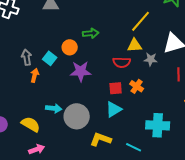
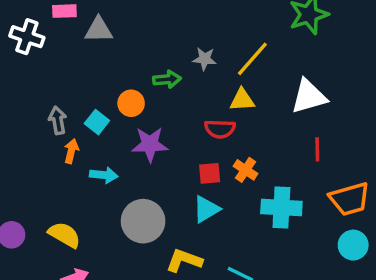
gray star: (151, 59) -> (205, 59), moved
cyan arrow: (54, 108) -> (104, 175), moved
cyan cross: (158, 125) -> (281, 207), moved

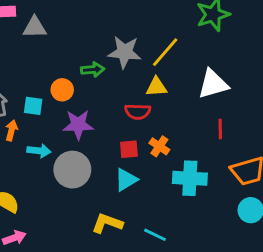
gray star: (205, 59) -> (125, 52), size x1.6
cyan square: (97, 122) -> (33, 106), turned -30
gray circle: (143, 221) -> (72, 170), moved

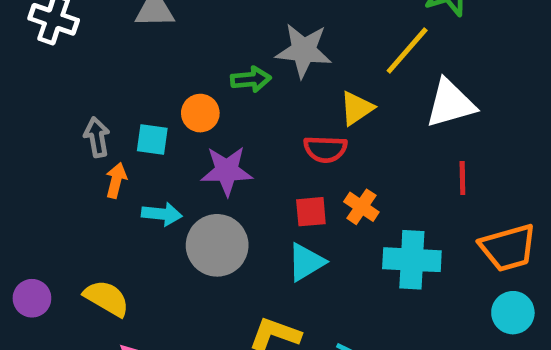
yellow line: (165, 52) -> (407, 51), moved
yellow triangle: (156, 87) -> (357, 108), turned -30

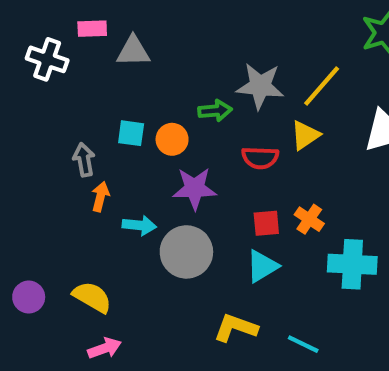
yellow line: (407, 51) -> (322, 86), moved
cyan square: (152, 140) -> (131, 133), moved
red semicircle: (325, 149) -> (260, 158), moved

